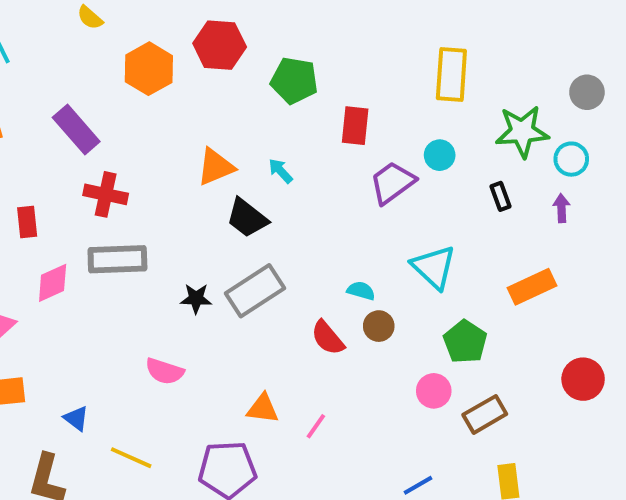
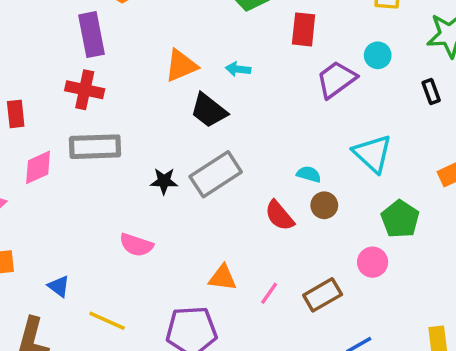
purple rectangle: (76, 130) -> (92, 35), moved, turned 30
cyan arrow: (280, 171) -> (238, 69), turned -40
brown rectangle: (485, 414) -> (323, 295), moved

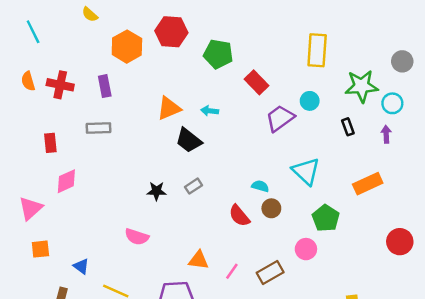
red rectangle: (304, 29) -> (257, 82), turned -50
purple rectangle: (92, 35) -> (105, 86), size x0.7
red cross: (85, 90) -> (60, 85), moved
gray rectangle: (95, 147) -> (98, 128), moved, size x0.7
gray rectangle: (216, 174) -> (194, 186), size x0.5

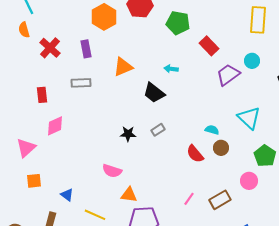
orange semicircle: (28, 81) -> (24, 30), moved
red cross: (60, 85) -> (50, 48), turned 30
orange triangle: (169, 108) -> (123, 67), moved
orange triangle: (199, 260) -> (129, 195), moved

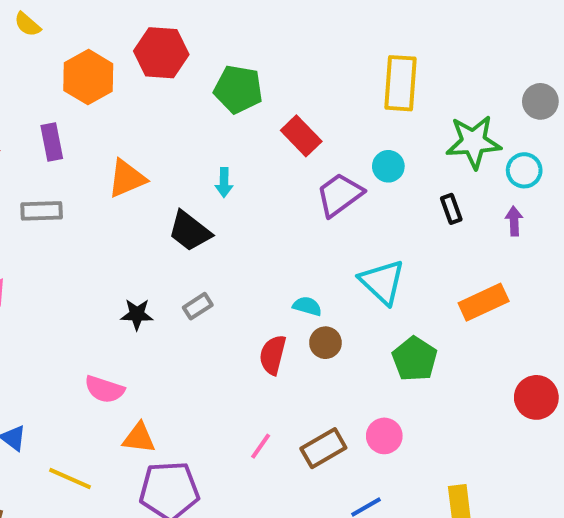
cyan arrow: (171, 69) -> (224, 183), turned -96
red semicircle: (195, 154) -> (273, 355), turned 54
pink circle: (249, 181) -> (384, 436), moved

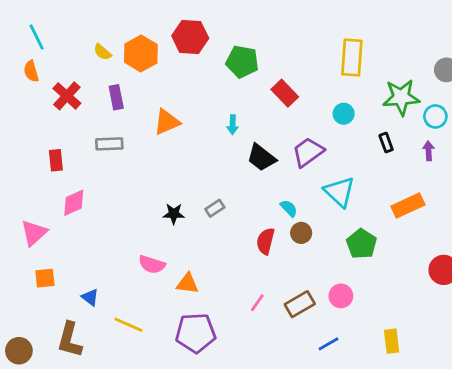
yellow semicircle: (27, 24) -> (102, 52), moved
purple trapezoid: (340, 195) -> (308, 152), moved
black trapezoid: (190, 231) -> (261, 158), moved
cyan semicircle: (307, 306) -> (289, 208), turned 30
orange triangle: (139, 438) -> (187, 284), moved

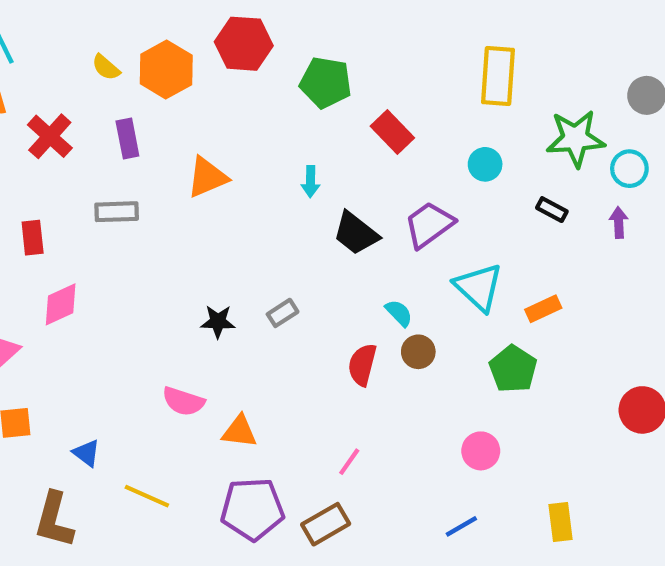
black rectangle: (386, 142) -> (552, 210), turned -42
orange rectangle: (408, 206) -> (543, 309), moved, size x0.7
brown rectangle: (300, 304) -> (326, 524), moved

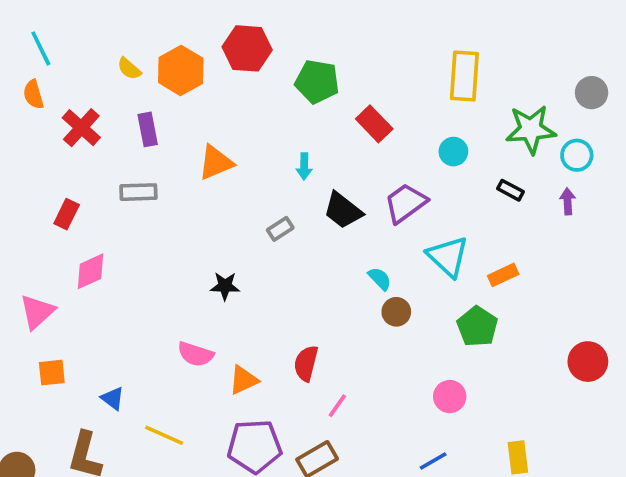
red rectangle: (33, 238) -> (67, 214), turned 32
gray rectangle: (283, 313) -> (280, 229), moved
red semicircle: (362, 365) -> (306, 363), moved
orange triangle: (239, 431) -> (243, 380), turned -32

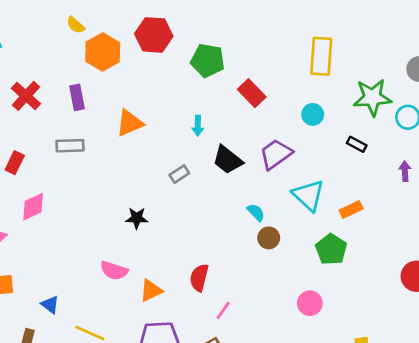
yellow semicircle: (129, 69) -> (76, 25), moved
purple arrow: (568, 201) -> (405, 171), moved

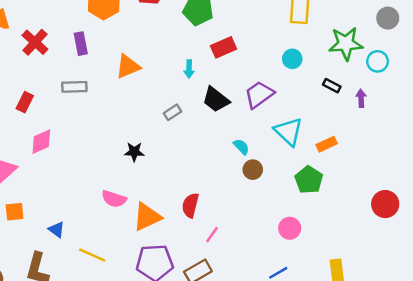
red rectangle: (252, 93) -> (223, 47), moved, turned -70
purple arrow: (405, 171) -> (361, 98), moved
orange triangle: (151, 290) -> (147, 217), size x1.4

